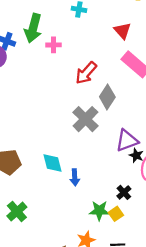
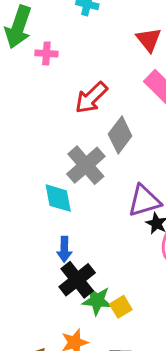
cyan diamond: (53, 163) -> (58, 198), moved
black cross: (124, 192) -> (77, 280), moved, size x1.6

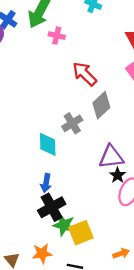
red arrow: (91, 98) -> (85, 74), turned 80
gray cross: (86, 165) -> (72, 123), size x0.7
yellow square: (121, 307) -> (81, 233), size x1.5

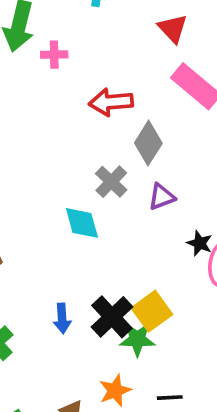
red arrow: (85, 74) -> (111, 102), turned -36
purple triangle: (111, 157) -> (162, 197), moved, size x0.7
blue arrow: (46, 183) -> (62, 318), moved
yellow square: (81, 233) -> (152, 311), moved

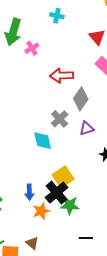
pink cross: (54, 55) -> (32, 48), turned -32
yellow square: (152, 311) -> (63, 177), moved
orange star: (115, 391) -> (41, 211), moved

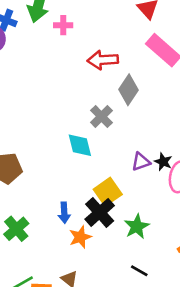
pink cross: (32, 48) -> (63, 25), turned 32
purple triangle: (87, 128) -> (141, 162), moved
green star: (70, 205) -> (137, 226), moved, turned -30
black line: (86, 238) -> (139, 271), turned 32

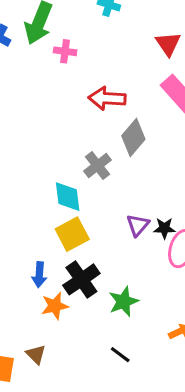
purple triangle: (141, 162) -> (138, 225), turned -36
black star: (163, 162) -> (164, 228), turned -30
yellow square: (108, 192) -> (72, 234), moved

